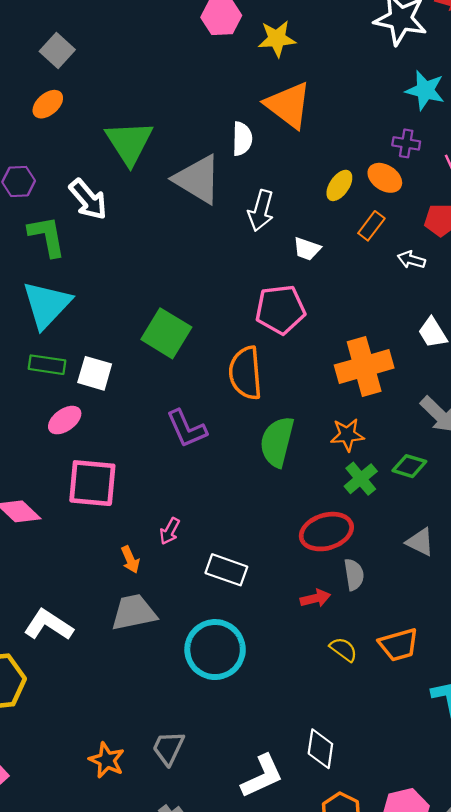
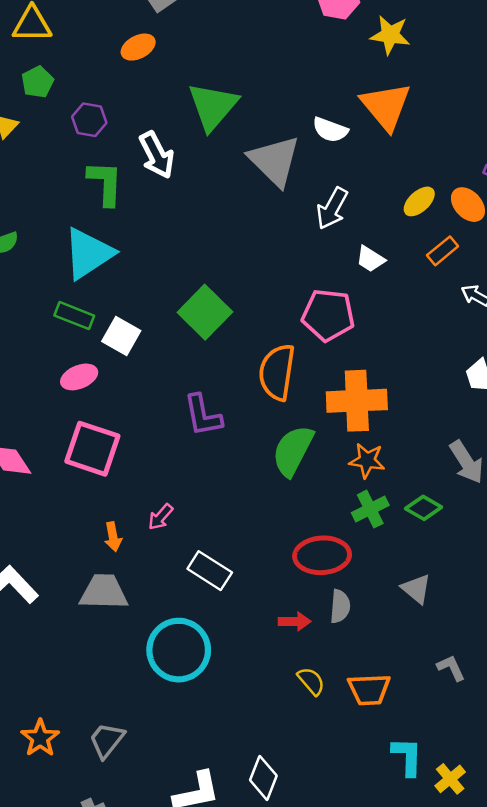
white semicircle: (242, 139) -> (330, 130), turned 96
orange cross: (364, 367) -> (357, 401), moved

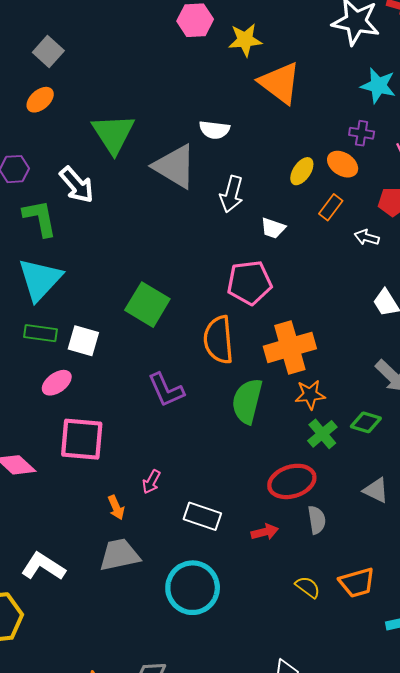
orange triangle: (386, 106) -> (280, 83), moved
red arrow: (295, 621) -> (265, 532), moved

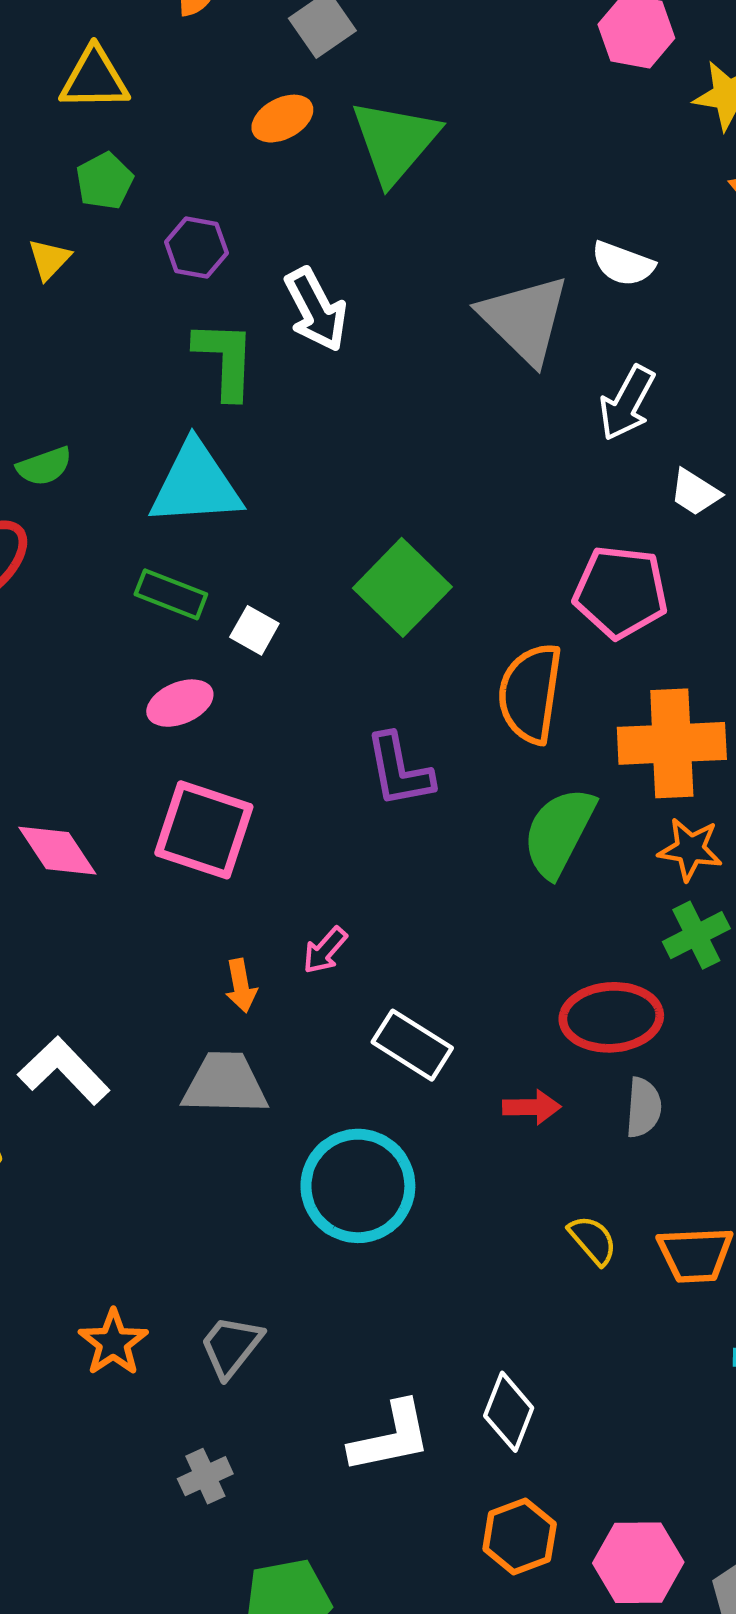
green triangle: (113, 134) -> (395, 141), moved
cyan triangle: (40, 279) -> (196, 484), turned 30
white square: (83, 341) -> (254, 630), size x0.7

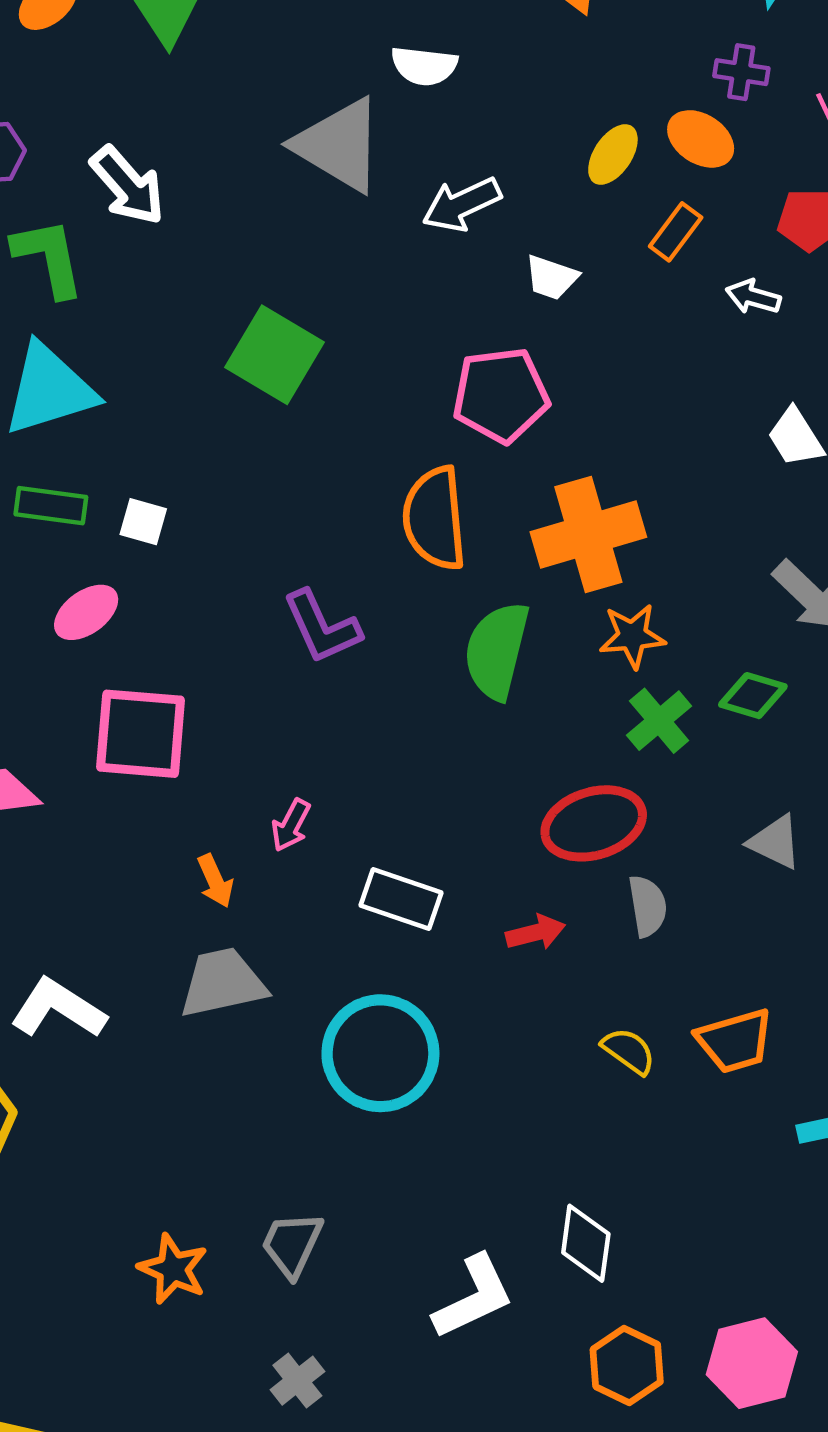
white arrow: (627, 403) -> (462, 204), turned 50
green square: (402, 587) -> (274, 355), moved

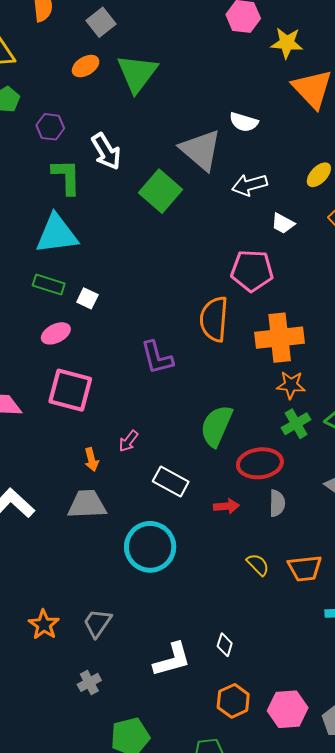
green square: (274, 355) -> (160, 191), moved
green semicircle: (497, 651) -> (216, 426), moved
white diamond: (586, 1243) -> (225, 645), size x0.7

